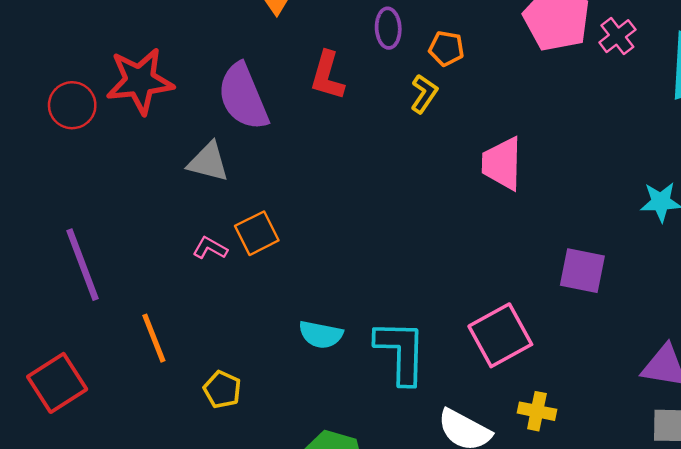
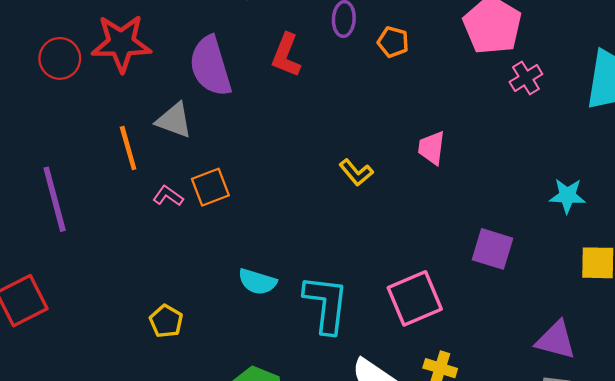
pink cross: (617, 36) -> (526, 78), moved
yellow L-shape: (424, 94) -> (356, 173), moved, turned 100
pink trapezoid: (502, 164) -> (432, 148), size x0.7
orange line: (154, 338) -> (128, 148), moved

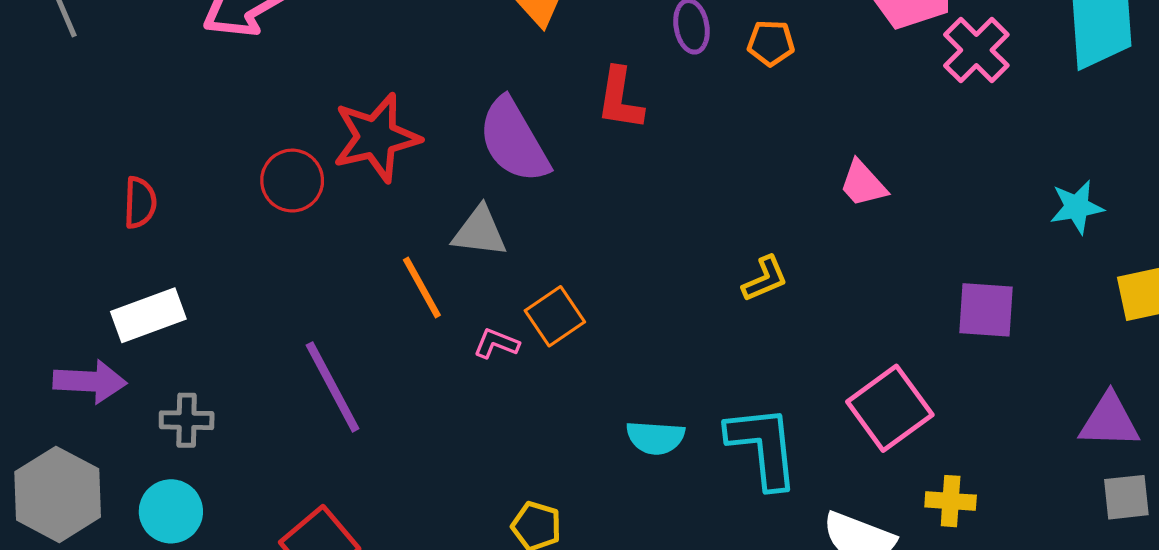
pink cross: (526, 78) -> (976, 50), size x1.4
pink trapezoid: (432, 148) -> (863, 184), turned -36
yellow L-shape: (356, 173) -> (765, 279), moved, turned -60

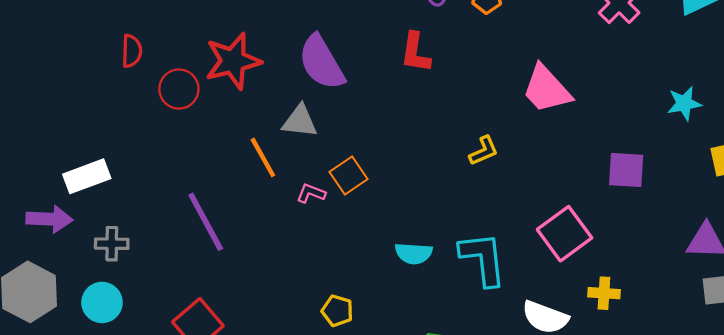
red L-shape: (620, 99) -> (415, 52), moved
pink trapezoid: (863, 184) -> (547, 89), size x1.6
red semicircle: (140, 203) -> (132, 51), moved

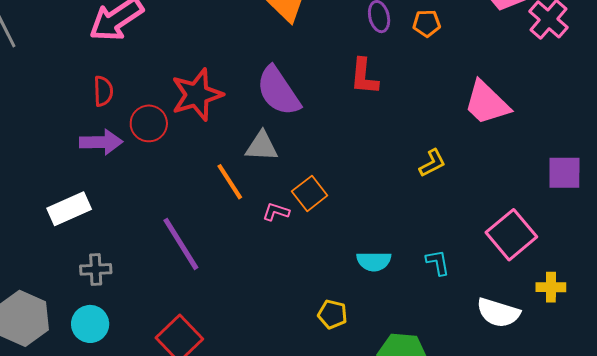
purple arrow: (49, 219) -> (101, 142), moved
cyan L-shape: (483, 259) -> (438, 262), size x0.5
yellow pentagon: (337, 311) -> (333, 314), moved

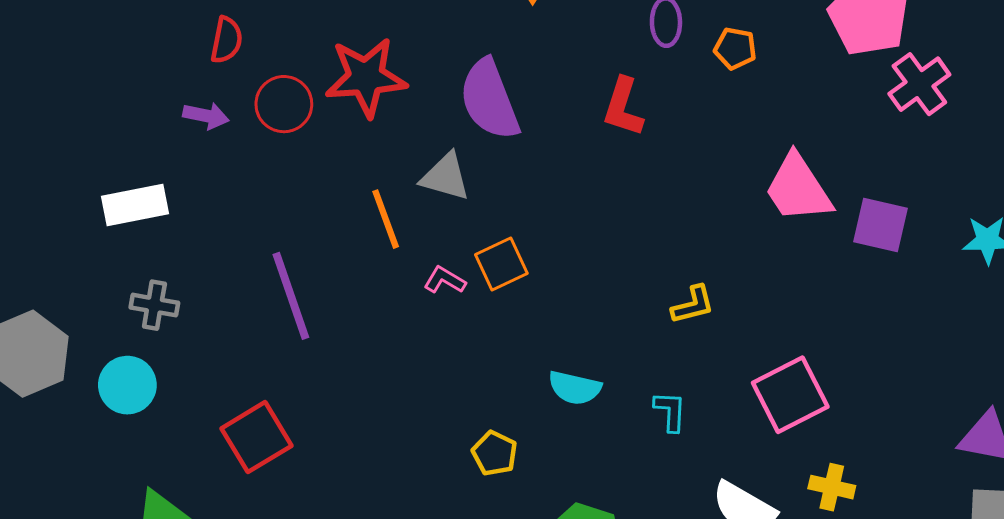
purple arrow: (101, 142) -> (206, 116), size x0.7
yellow L-shape: (432, 163) -> (693, 305), moved
purple square: (564, 173) -> (881, 225), moved

